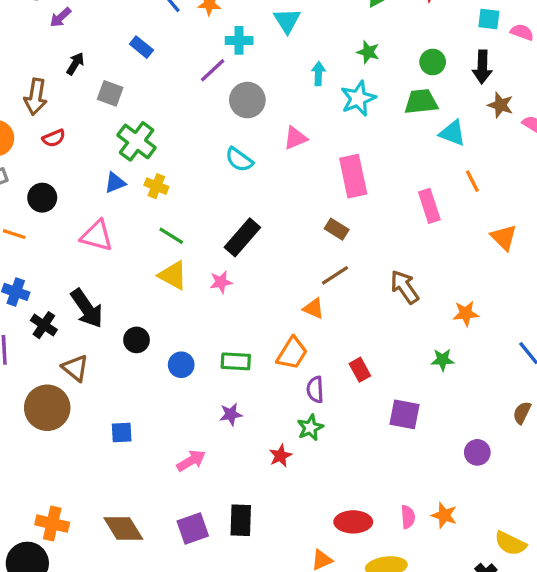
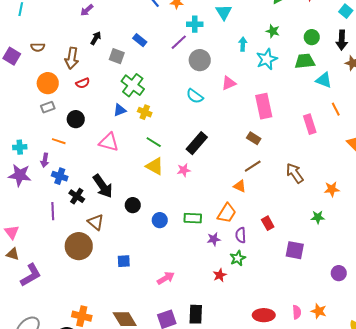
cyan square: (489, 19) -> (346, 11), turned 32
blue rectangle: (141, 47) -> (140, 40), moved
purple star: (231, 414) -> (214, 239), moved

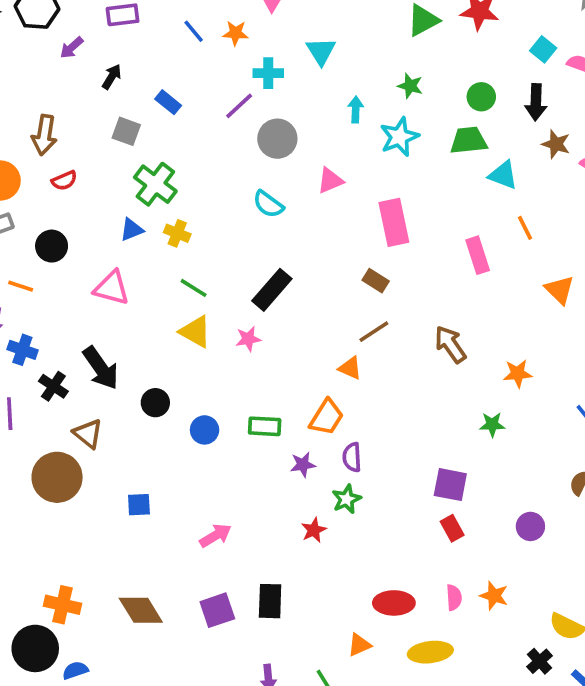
black arrow: (96, 38) -> (112, 77), moved
red rectangle: (268, 223) -> (452, 528), moved

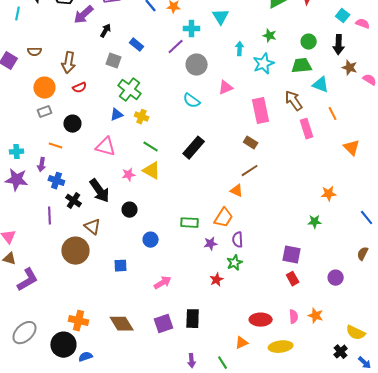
purple arrow: (72, 48) -> (83, 15), size x1.5
pink star: (248, 339) -> (129, 175), moved
brown arrow: (450, 344) -> (294, 101), moved
blue circle: (205, 430) -> (151, 240), moved

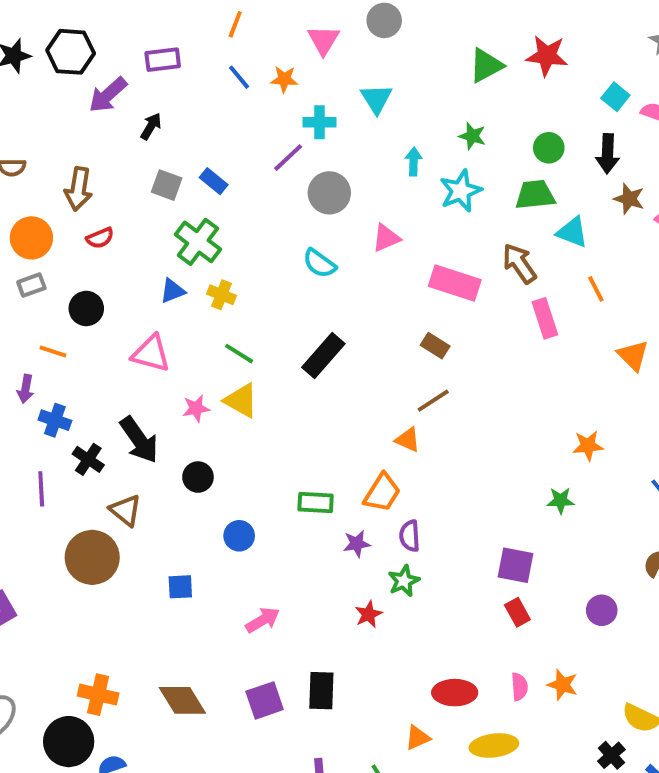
blue rectangle: (137, 45) -> (214, 181), moved
pink rectangle: (261, 111) -> (455, 283), turned -60

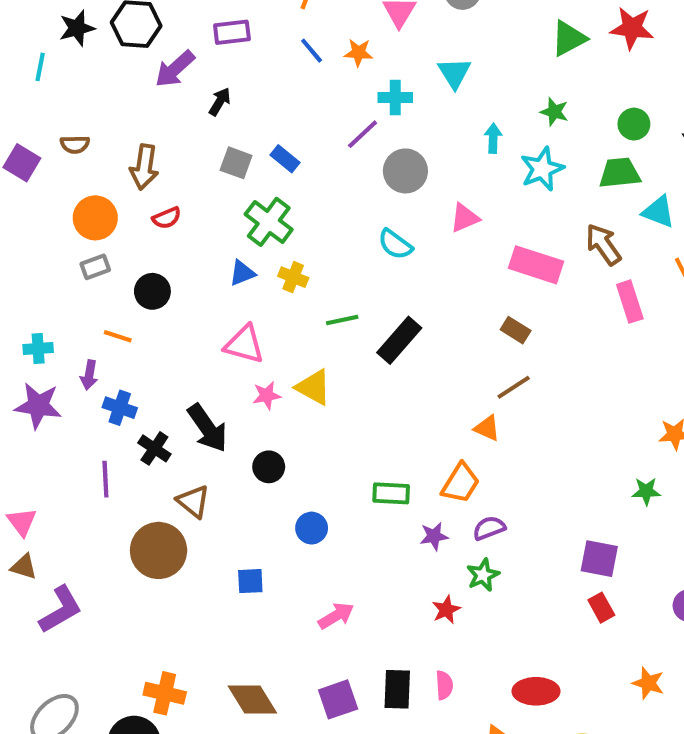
pink triangle: (151, 354) -> (244, 344), moved
green line: (239, 354) -> (342, 320), moved, turned -44
purple semicircle: (410, 536) -> (489, 528), turned 72
pink semicircle: (519, 687) -> (444, 685), moved

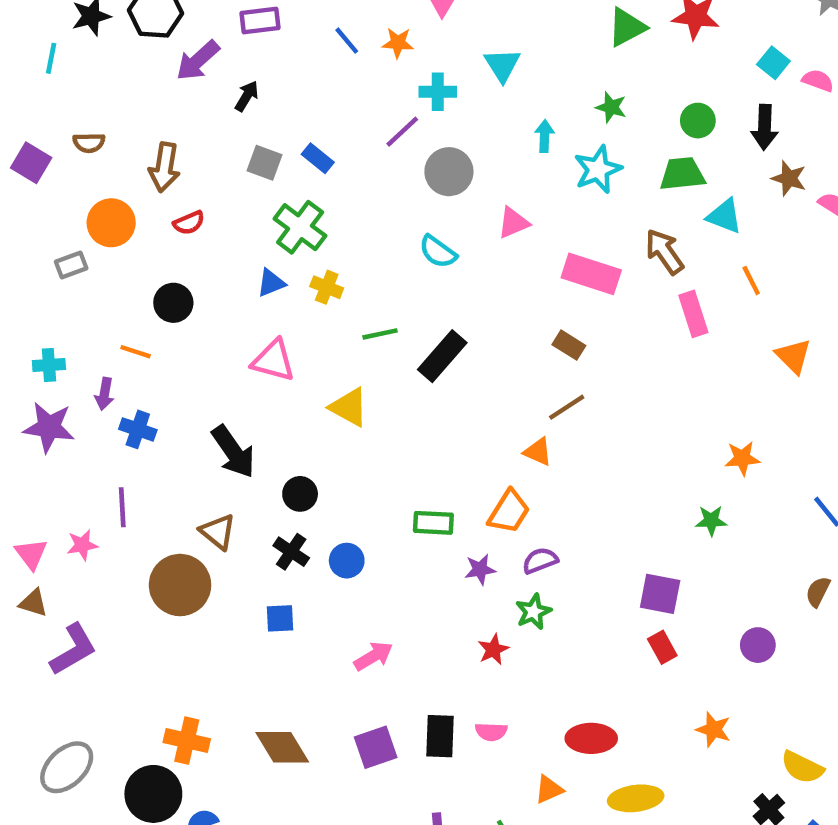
gray rectangle: (95, 267) -> (71, 265), moved
pink star: (267, 395) -> (82, 545), moved
black cross: (154, 448) -> (291, 552), moved
pink semicircle: (444, 685) -> (491, 732), turned 96

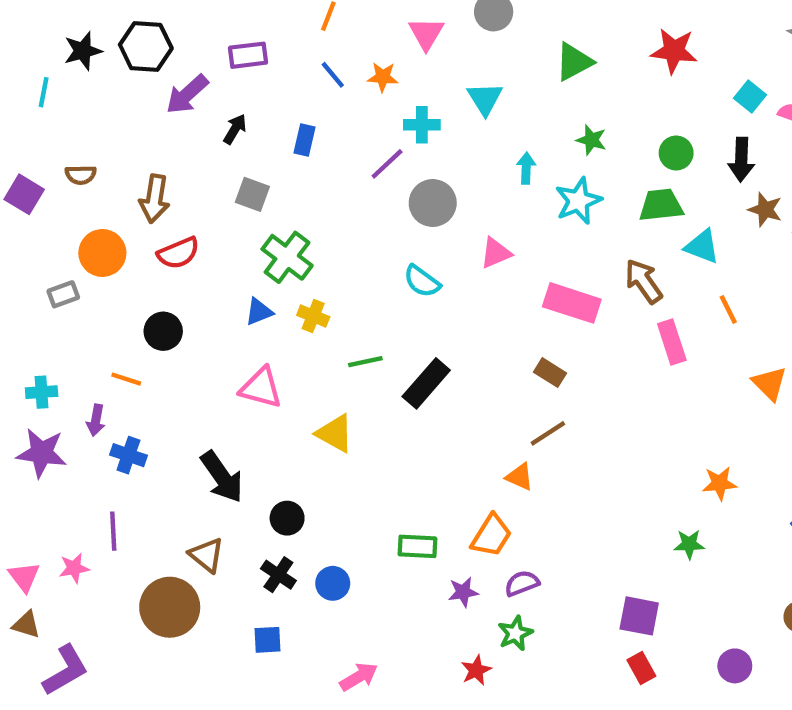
green triangle: (627, 27) -> (574, 62), moved
blue rectangle: (318, 158) -> (304, 140), moved, turned 64
red semicircle: (189, 223) -> (178, 253), size x1.4

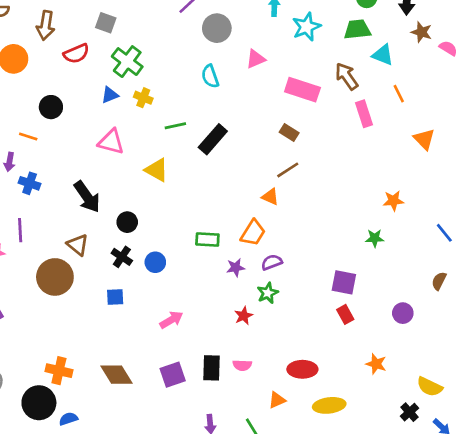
red semicircle: (178, 253) -> (76, 54), moved
cyan semicircle: (422, 281) -> (210, 76), turned 35

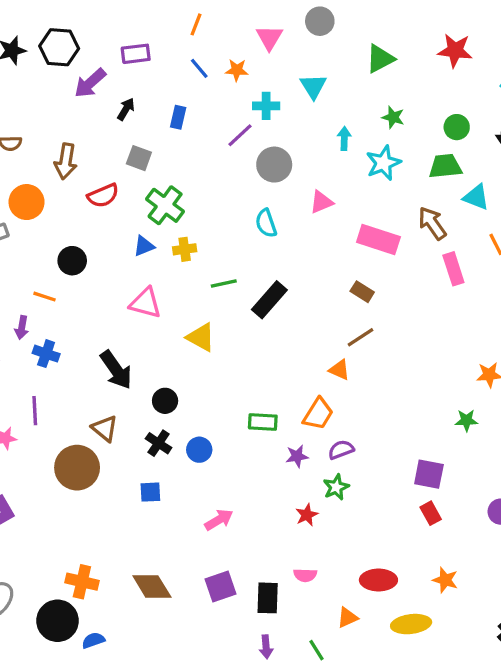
yellow cross: (143, 98) -> (185, 249), turned -30
orange star: (376, 364) -> (445, 580), moved
black rectangle: (211, 368) -> (268, 598), moved

